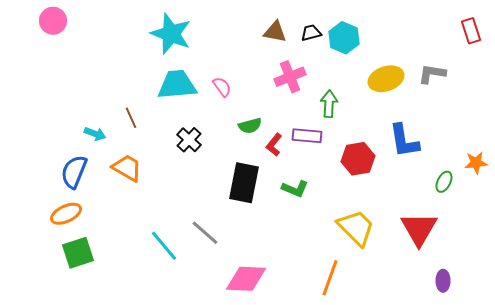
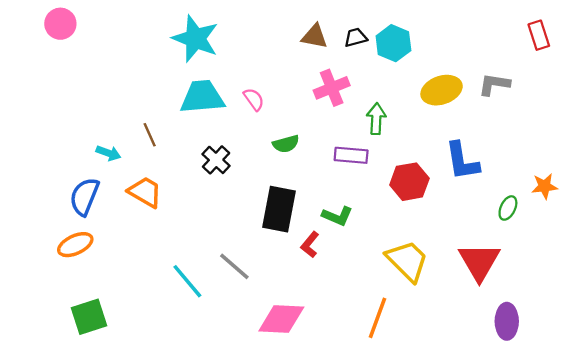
red L-shape: (274, 145) -> (310, 245), moved
green square: (78, 253) -> (89, 317), moved
purple ellipse: (443, 281) -> (507, 321), size x1.4

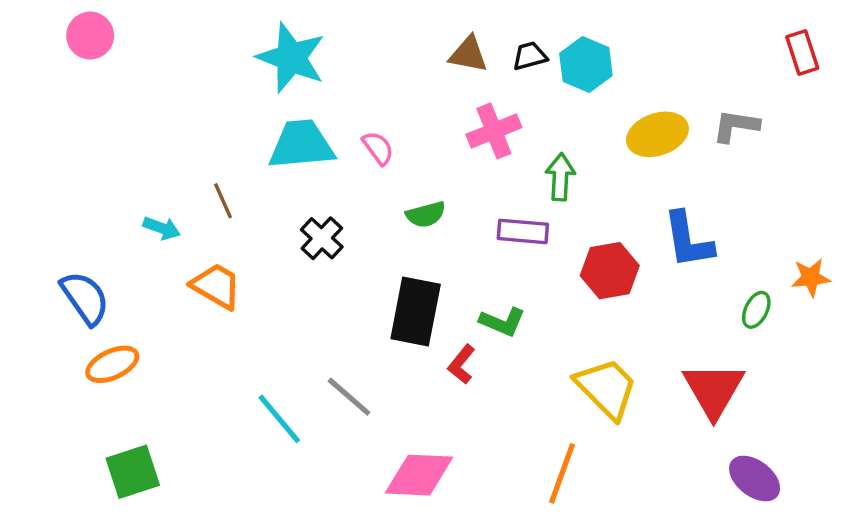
blue semicircle: (84, 197) -> (85, 298), moved, turned 123
purple ellipse: (507, 321) -> (755, 478), turned -52

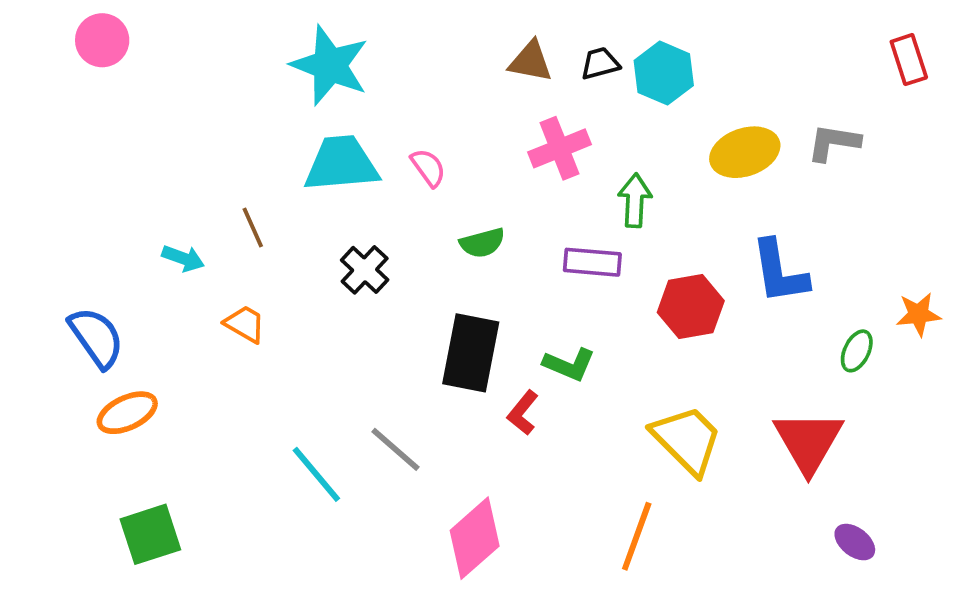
orange trapezoid: (216, 286) -> (245, 324), size x0.7
pink diamond: (419, 475) -> (475, 538), turned -44
purple ellipse: (755, 478) -> (855, 542), size x0.7

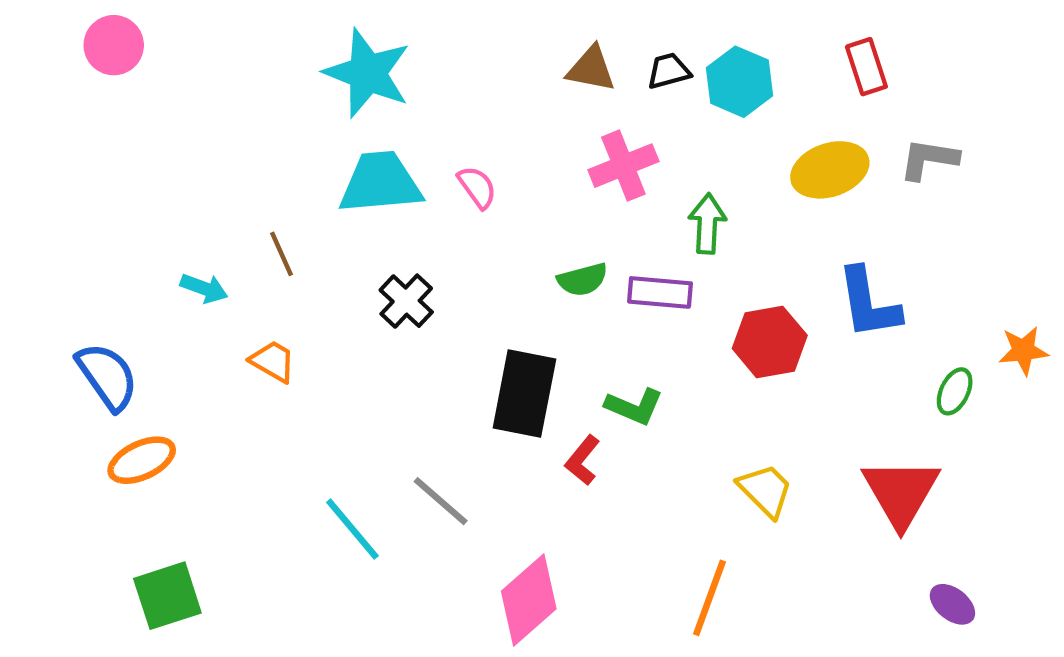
red rectangle: (909, 60) -> (866, 67), moved
green semicircle: (482, 243) -> (583, 280), moved
yellow trapezoid: (687, 440) -> (765, 490), size x0.7

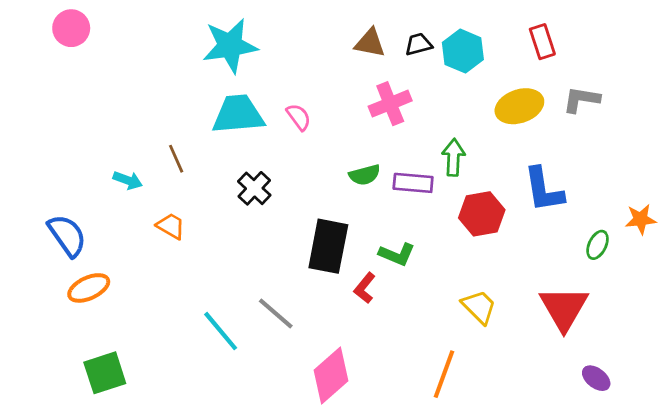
cyan star: (367, 73) -> (230, 46), turned -30
green arrow: (707, 224) -> (453, 157), moved

